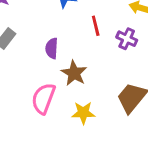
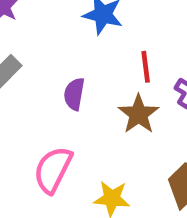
brown star: (74, 73) -> (139, 114), moved

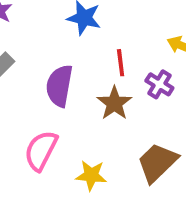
purple semicircle: (74, 94) -> (59, 86), size x1.5

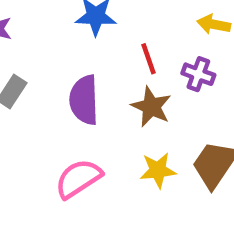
pink semicircle: (41, 151) -> (78, 179), turned 42
yellow star: (91, 175) -> (158, 170), moved

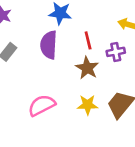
purple cross: (198, 74) -> (116, 52), turned -36
purple semicircle: (84, 100) -> (49, 45), moved

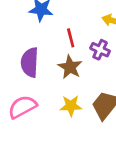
purple semicircle: (49, 45) -> (30, 62), moved
purple cross: (116, 52) -> (100, 50), turned 36

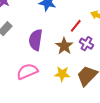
red line: (71, 38) -> (76, 26), moved, turned 48
purple cross: (100, 50) -> (86, 44), moved

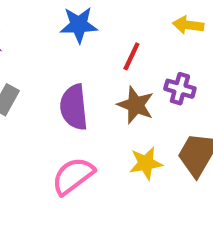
red line: (76, 26) -> (131, 56), moved

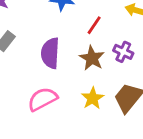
yellow star: (146, 163) -> (93, 98), turned -30

